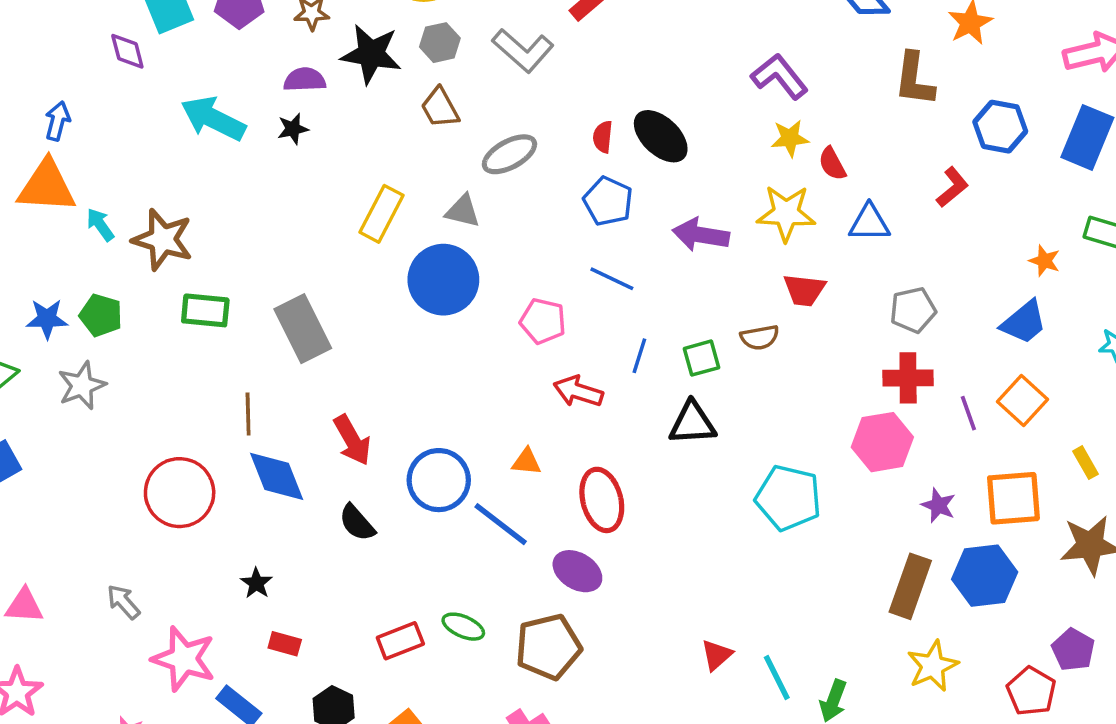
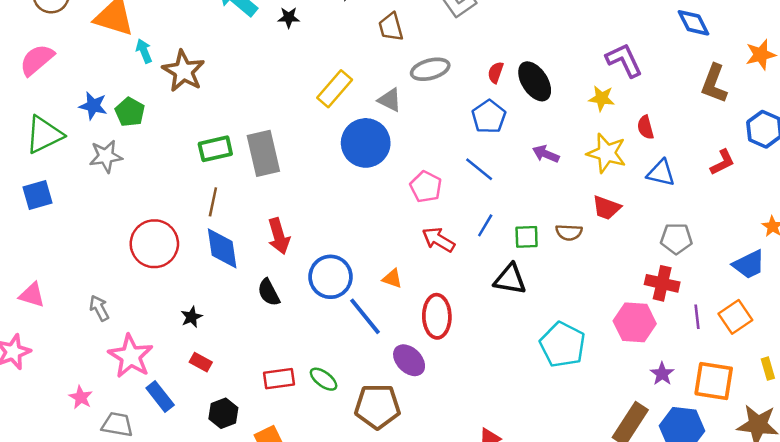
yellow star: (790, 138) -> (602, 98), moved
purple arrow: (701, 235) -> (546, 154), size x0.7
green rectangle: (205, 310) -> (215, 149), moved, turned -32

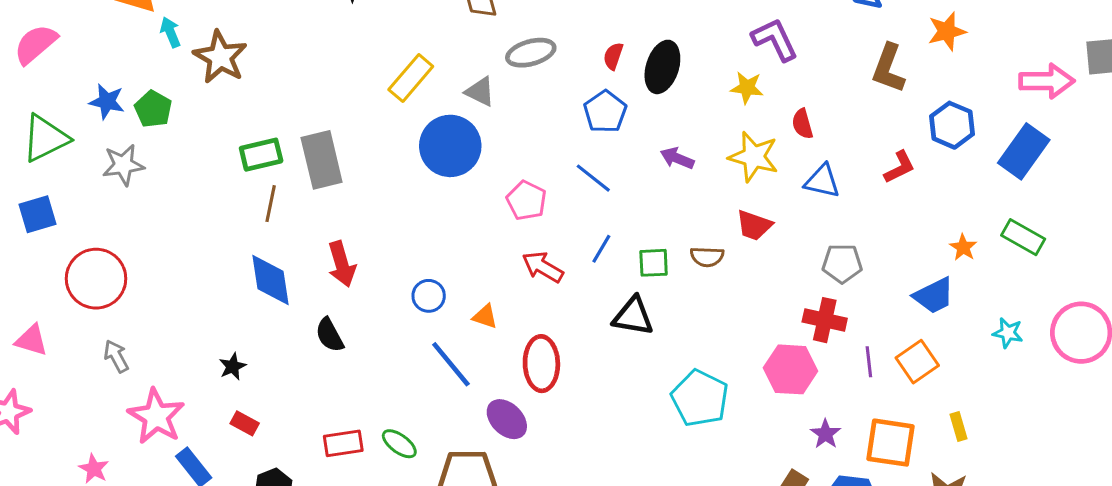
black ellipse: (535, 81) -> (662, 67), turned 51
brown line: (213, 202) -> (271, 204), moved
red circle: (154, 244) -> (96, 279), moved
blue circle: (331, 277) -> (429, 296), moved, size x0.6

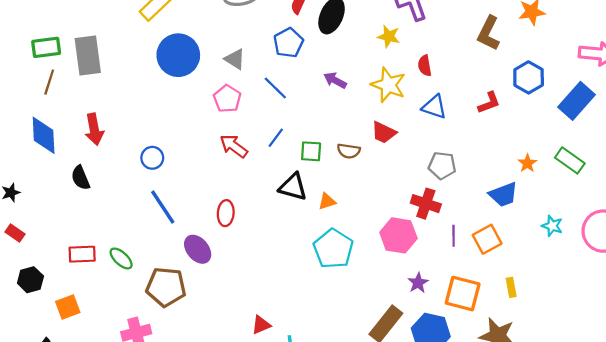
gray triangle: (480, 92) -> (235, 59), moved
orange triangle: (485, 316) -> (327, 201), moved, turned -42
red ellipse: (541, 364) -> (226, 213), size x0.7

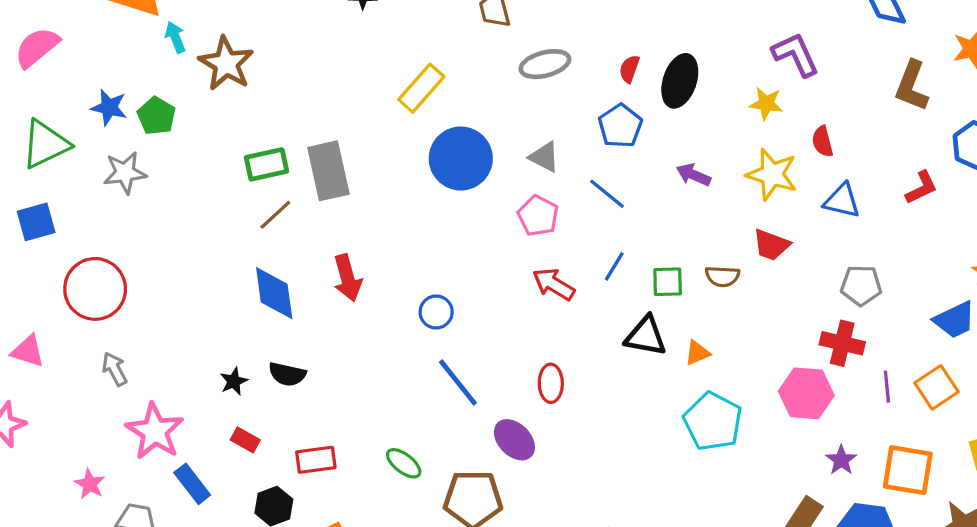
brown line: (49, 82) -> (275, 215), turned 35
black semicircle: (81, 178) -> (287, 374), moved, turned -50
red rectangle: (82, 254) -> (316, 460), moved

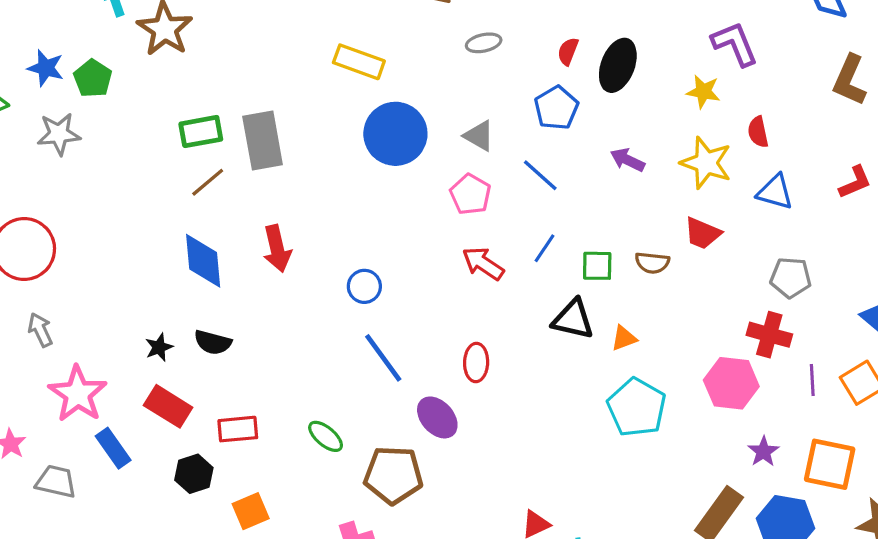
gray ellipse: (545, 64) -> (484, 43), size x0.7
yellow rectangle: (421, 88) -> (359, 62), turned 66
red rectangle: (245, 440) -> (168, 406), size x1.6

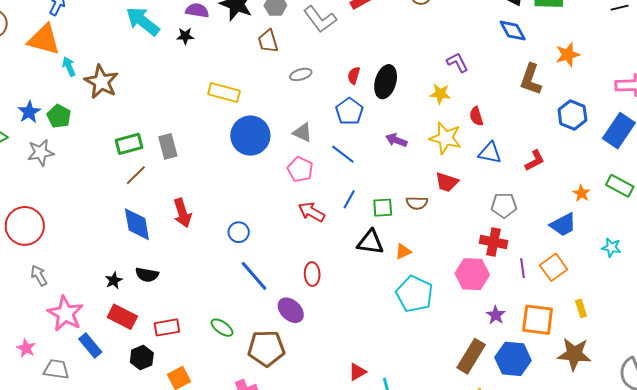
purple L-shape: (735, 44) -> (457, 62), size x0.7
blue star: (46, 68) -> (29, 112), turned 30
gray rectangle: (263, 141) -> (168, 146), size x0.7
red L-shape: (855, 182) -> (535, 160), moved

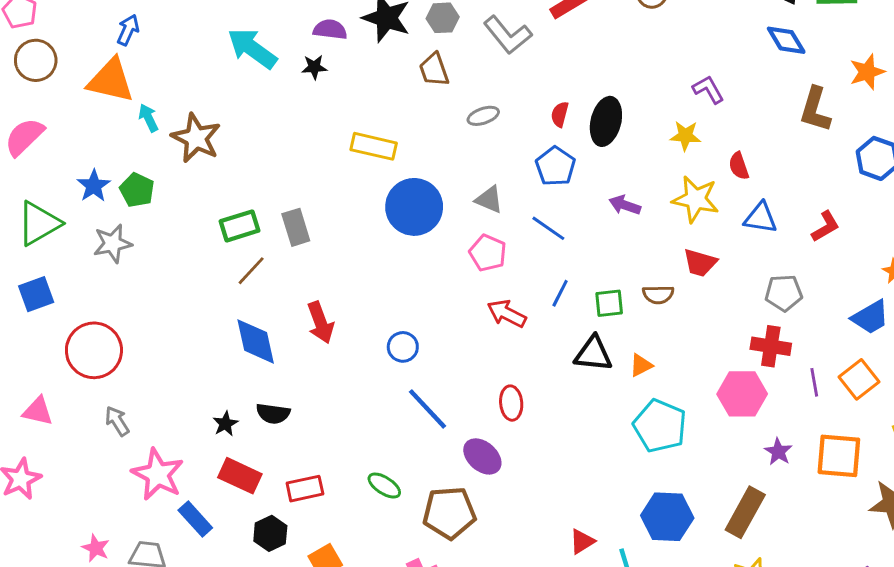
pink star: (26, 348) -> (96, 548), moved
blue hexagon: (513, 359) -> (667, 517), moved

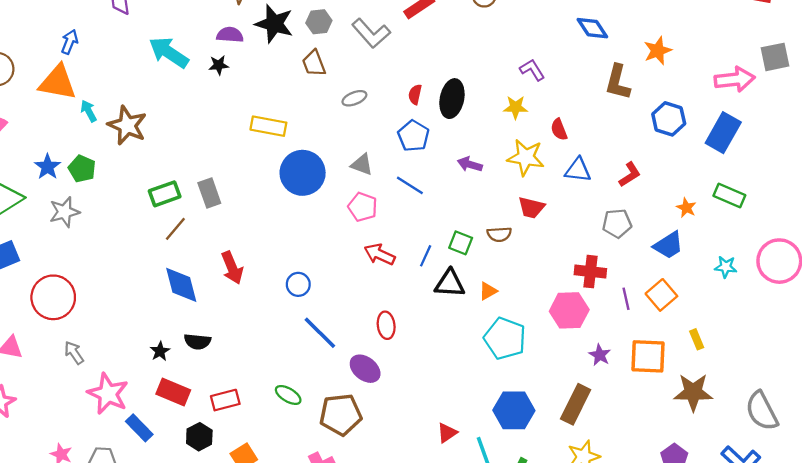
blue line: (560, 293) -> (426, 256), moved
gray pentagon: (784, 293) -> (617, 223), moved
green square: (609, 303) -> (461, 243), turned 30

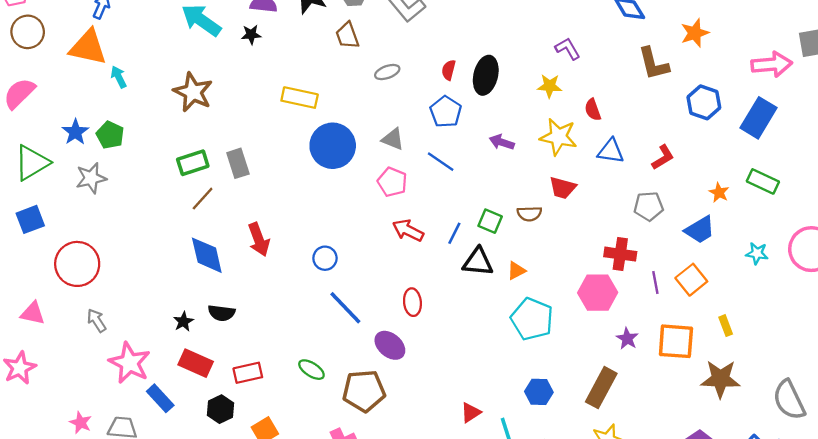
brown L-shape: (618, 82) -> (654, 64), turned -30
brown star: (127, 125) -> (193, 92), moved
blue hexagon: (514, 410) -> (539, 392), size x0.7

